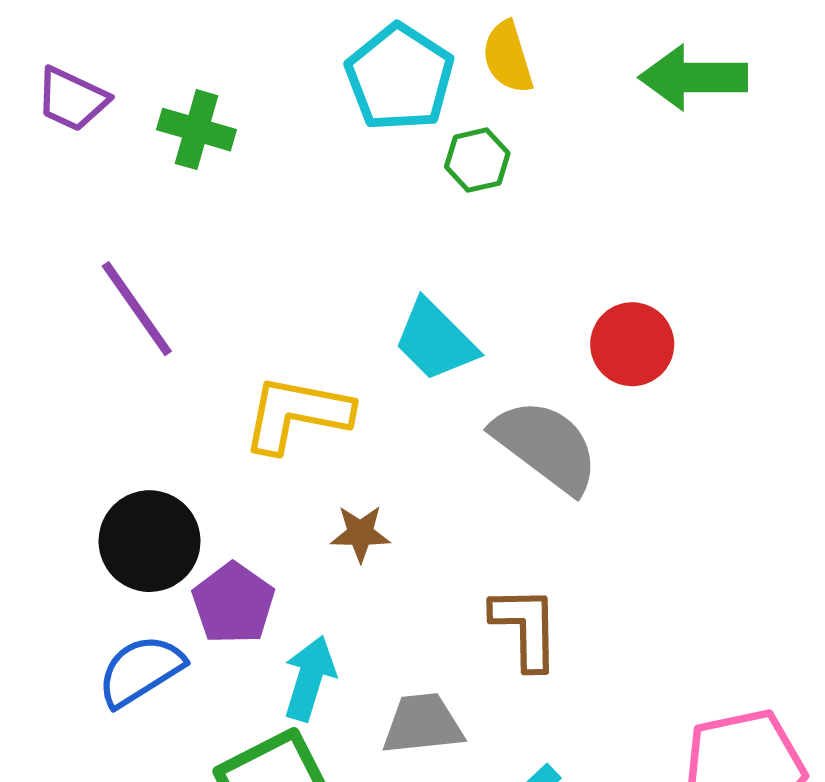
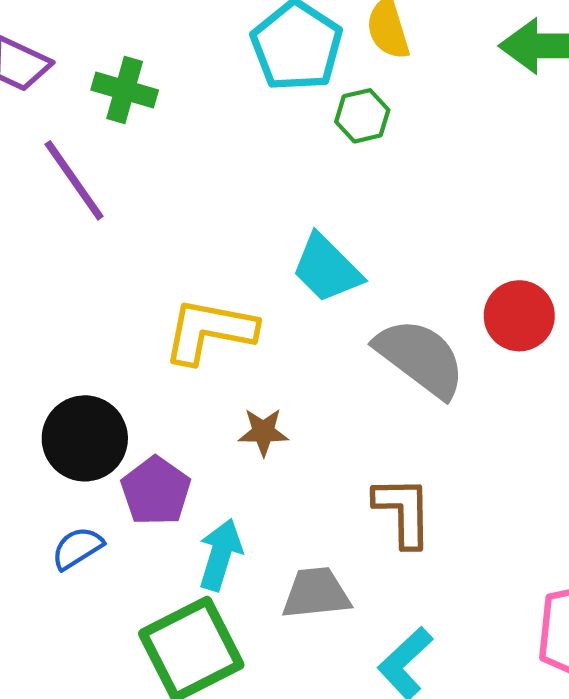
purple line: (137, 309) -> (74, 180), moved
red circle: (632, 344) -> (519, 316), moved
blue semicircle: (141, 671) -> (77, 548), size x0.7

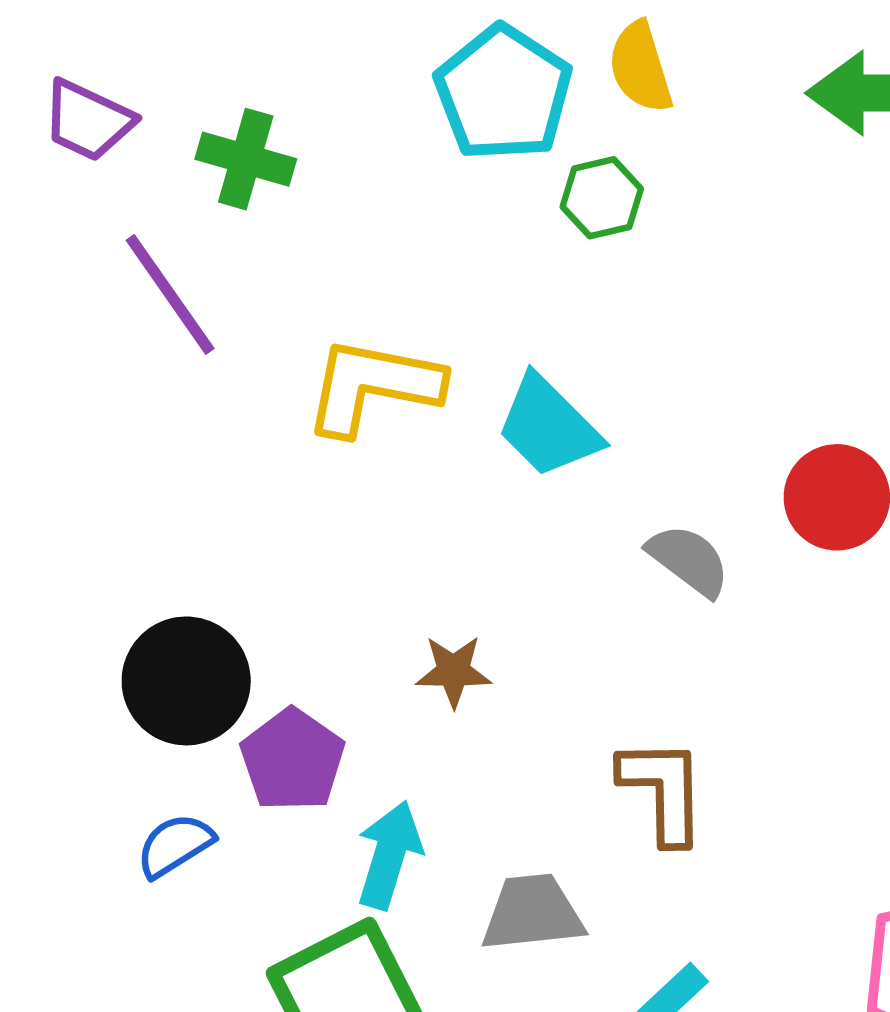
yellow L-shape: (210, 331) -> (373, 386), moved
gray semicircle: (420, 358) -> (689, 560), size x0.6

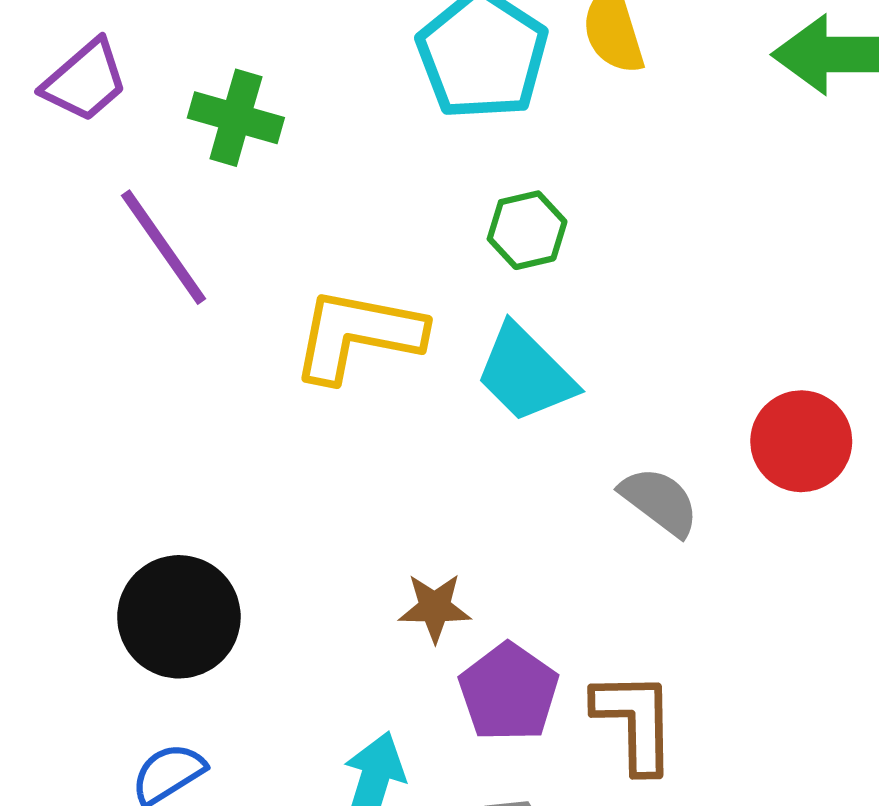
purple trapezoid: (88, 120) -> (85, 81), turned -66
green hexagon: (602, 198) -> (527, 230), moved
purple pentagon: (292, 760) -> (509, 692), moved

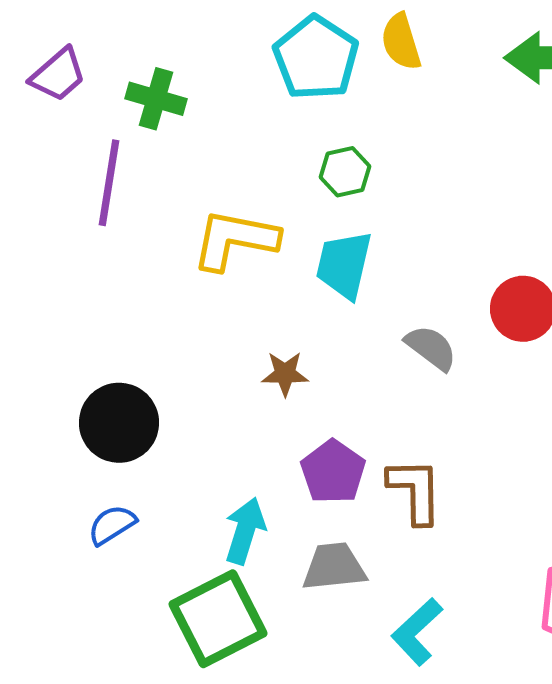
purple line: (164, 247) -> (109, 183), turned 44
cyan trapezoid: (526, 373) -> (344, 265), turned 58
brown star: (435, 608) -> (285, 374), moved

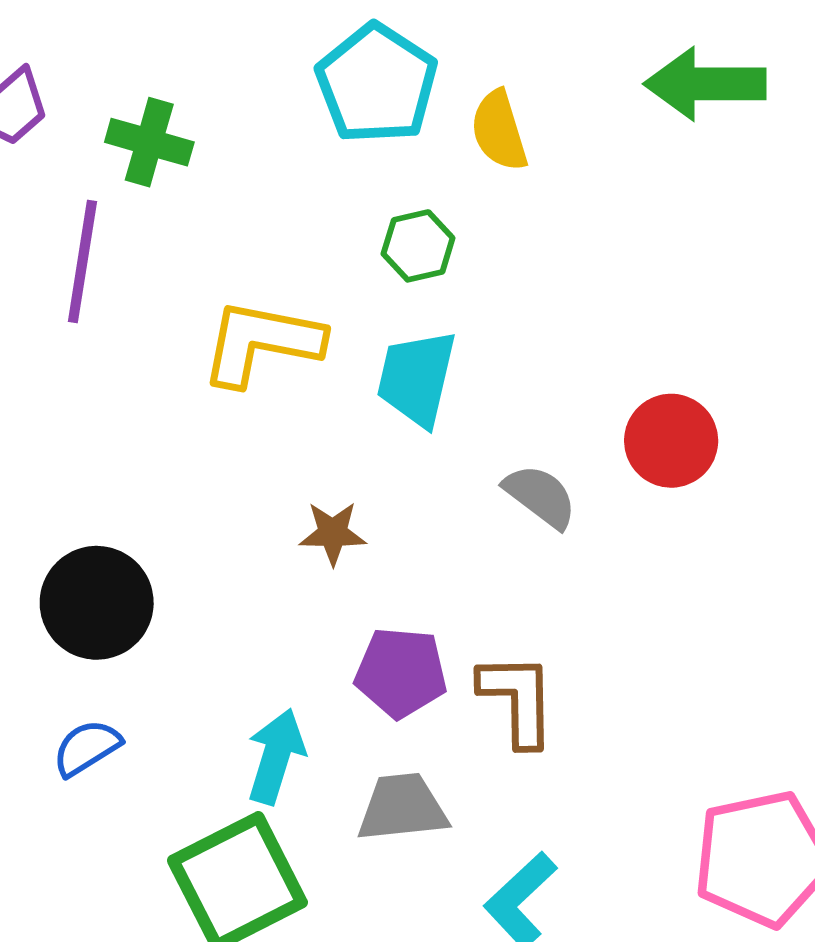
yellow semicircle: (401, 42) -> (499, 131), moved
purple pentagon: (333, 472) -> (401, 672), turned -30

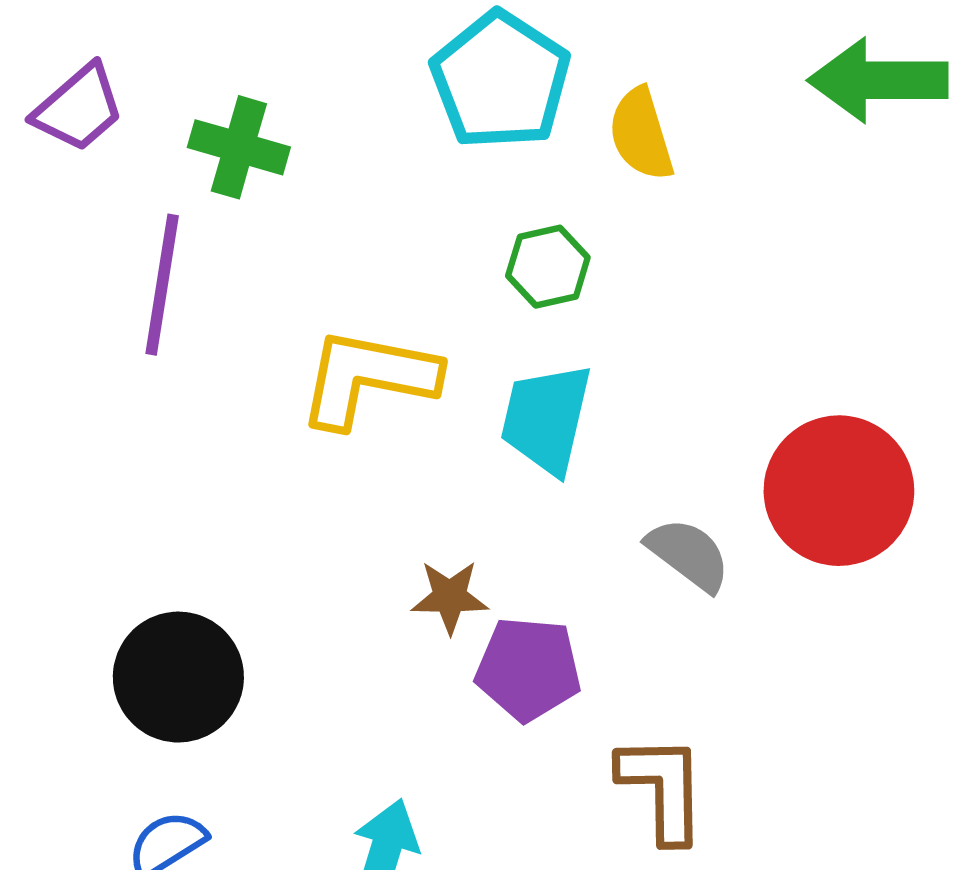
red circle: (671, 441) -> (839, 491), size x1.4
purple pentagon: (401, 672) -> (528, 669), moved

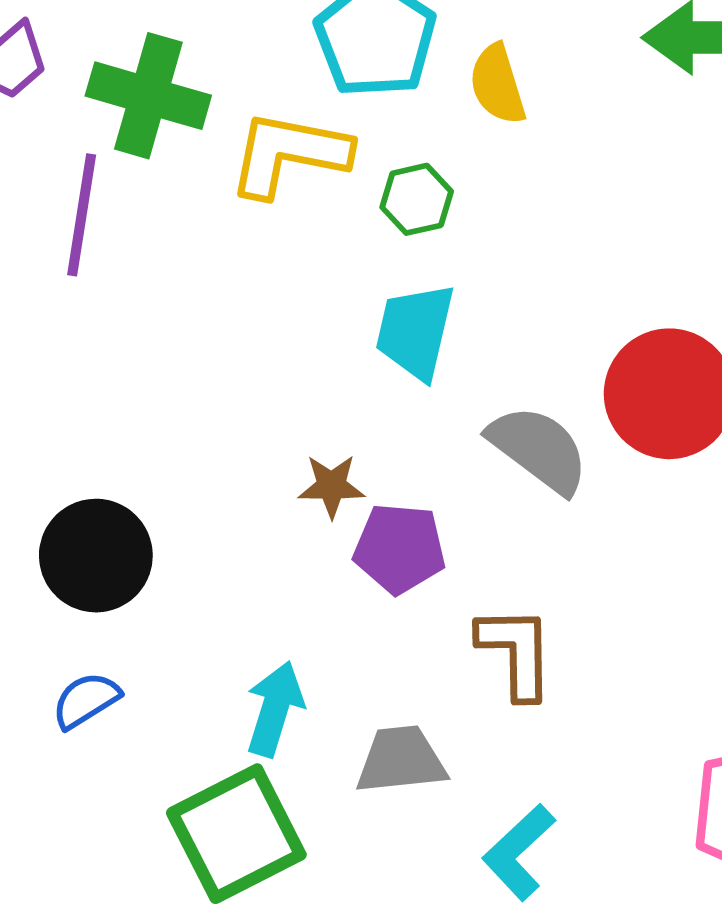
green cross: (239, 147) -> (148, 96), size x1.4
yellow L-shape: (368, 378) -> (289, 154), moved
gray semicircle: (689, 554) -> (539, 449), size x1.4

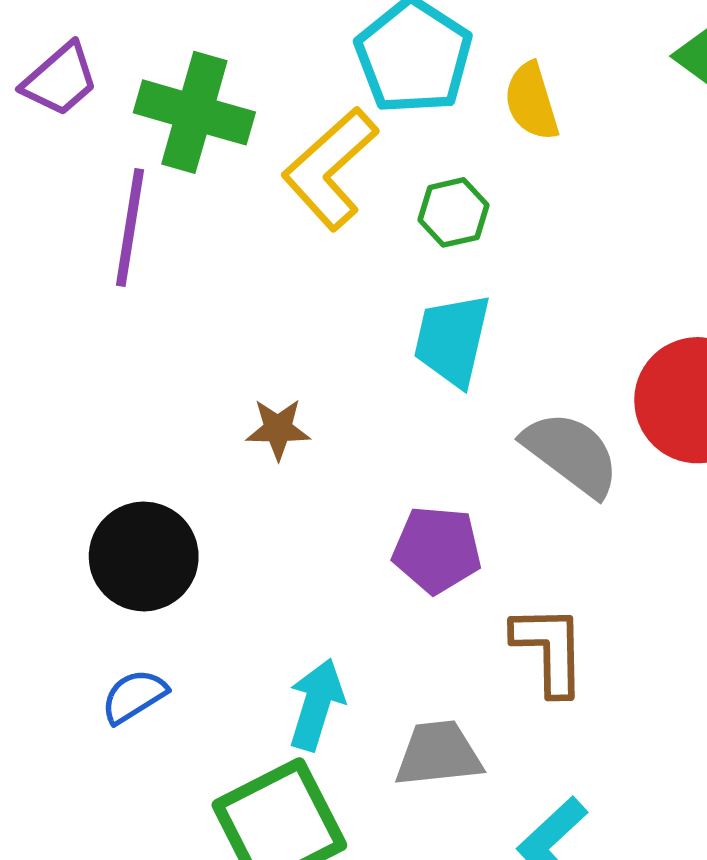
yellow L-shape: (289, 154) -> (330, 169), turned -53
brown star: (331, 486) -> (278, 429), moved

